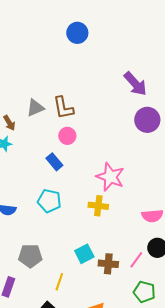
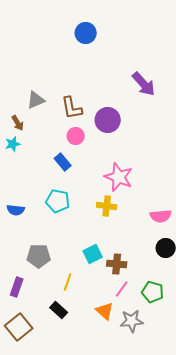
gray triangle: (35, 108) -> (36, 100), moved
purple circle: (147, 120) -> (108, 120), moved
pink line: (136, 260) -> (122, 289), moved

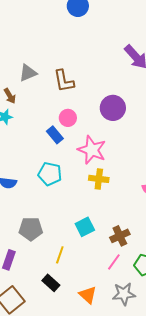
purple circle: (108, 120) -> (113, 108), moved
pink circle: (76, 136) -> (68, 118), moved
pink star: (119, 177) -> (92, 150), moved
brown cross: (117, 264) -> (120, 236), moved, turned -30
orange triangle: (105, 311) -> (88, 295), moved

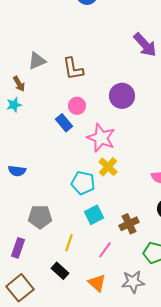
cyan pentagon: (50, 174) -> (83, 183), moved
yellow cross: (99, 179) -> (108, 167), turned 36
pink line: (114, 262) -> (105, 250), moved

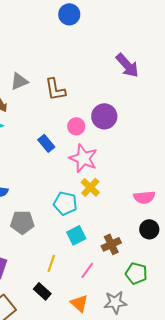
pink circle: (77, 106) -> (76, 126), moved
gray pentagon: (40, 217) -> (22, 222), moved

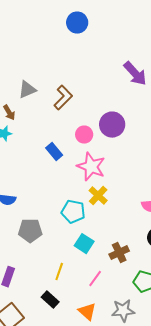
brown L-shape: (55, 89) -> (63, 98), turned -125
cyan square: (76, 235) -> (84, 244), turned -30

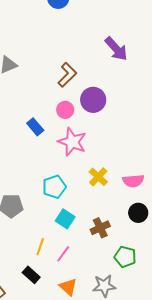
brown L-shape: (63, 98) -> (67, 75), moved
yellow cross: (98, 196) -> (98, 177), moved
cyan pentagon: (73, 212) -> (54, 187), turned -30
pink line: (95, 279) -> (63, 254), moved

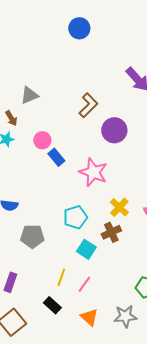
pink circle: (65, 110) -> (42, 140), moved
brown cross: (100, 228) -> (111, 232), moved

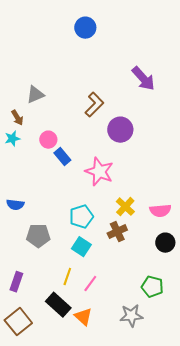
cyan square: (86, 249) -> (81, 247), moved
black rectangle: (52, 305) -> (58, 305), size x1.4
orange triangle: (89, 317) -> (83, 317), moved

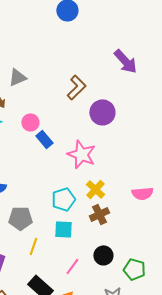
yellow cross: (125, 207) -> (95, 189), moved
black circle: (165, 243) -> (103, 255), moved
cyan square: (81, 247) -> (63, 229), turned -30
yellow line: (67, 277) -> (33, 246), moved

